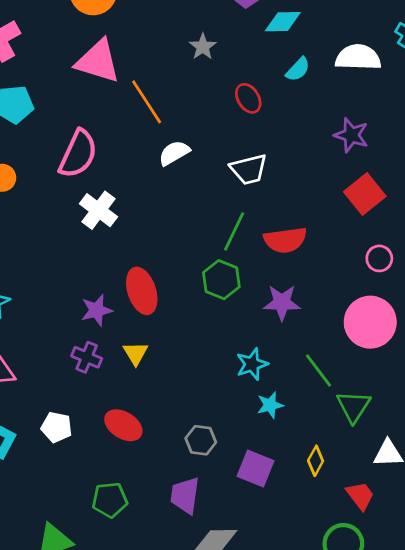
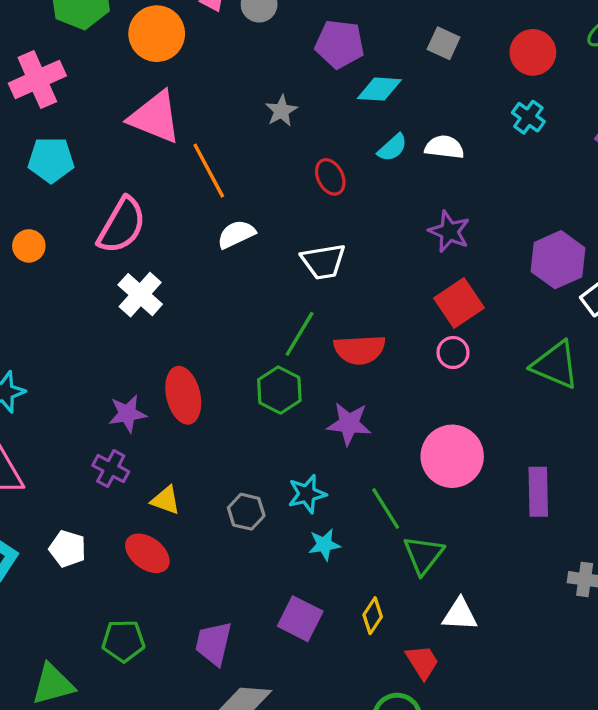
white semicircle: (358, 57) -> (444, 147), moved, size x0.7
pink circle: (379, 258) -> (453, 353), moved
yellow triangle: (136, 353) -> (166, 500), moved, turned -44
gray hexagon: (201, 440) -> (246, 512), moved

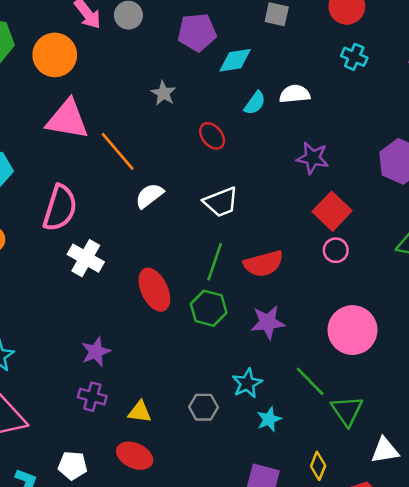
red ellipse: (183, 395) -> (154, 290), moved

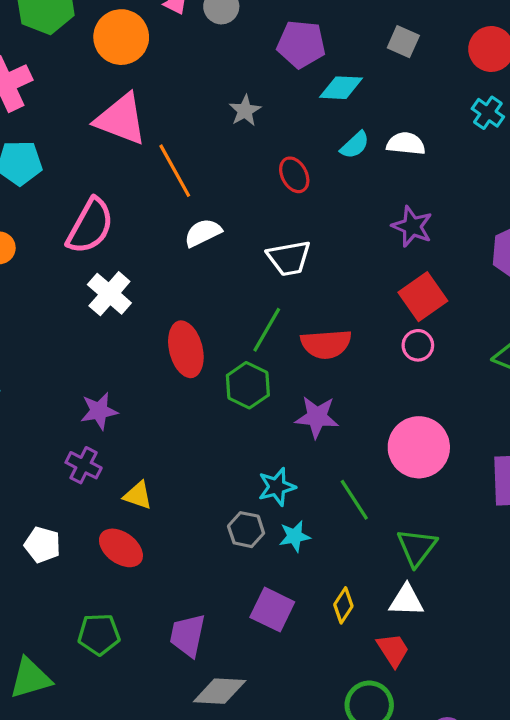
gray hexagon: (204, 407) -> (246, 530), moved
green triangle: (347, 411) -> (417, 547), moved
white triangle: (385, 450) -> (406, 600), moved

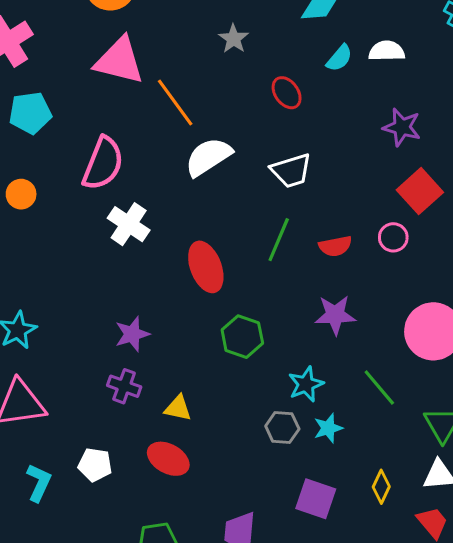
white semicircle: (203, 233) -> (208, 157), size x1.4
red semicircle: (326, 344) -> (335, 246), size x0.7
pink circle: (418, 345) -> (393, 237), moved
green hexagon: (248, 385) -> (242, 337), moved

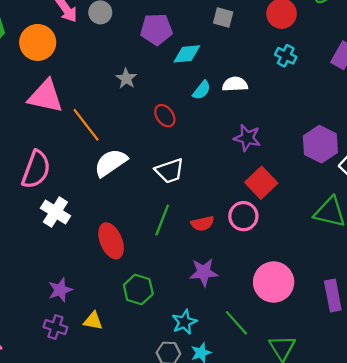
pink circle: (393, 237) -> (243, 216), size x1.4
yellow triangle: (178, 408) -> (93, 321), moved

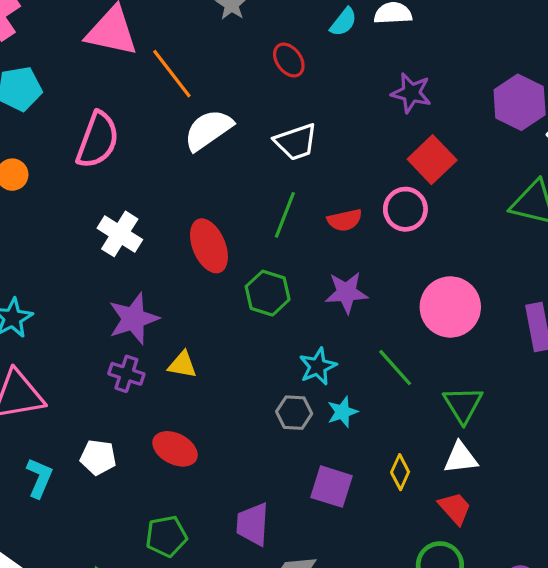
white cross: (55, 212) -> (120, 234), moved
green hexagon: (138, 289) -> (268, 293), moved
purple star: (60, 290) -> (133, 319), size x1.4

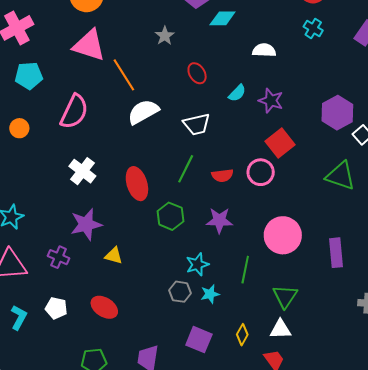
cyan semicircle: (343, 22) -> (237, 93), moved
green line: (395, 368) -> (245, 270), turned 48
purple cross: (126, 374) -> (59, 257), moved

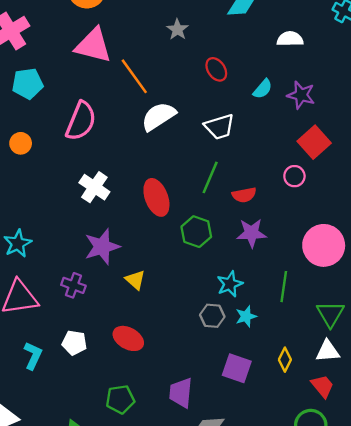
pink circle: (261, 172) -> (294, 176), size x0.7
red semicircle: (222, 175) -> (244, 195), moved
yellow triangle: (114, 256) -> (135, 280), turned 30

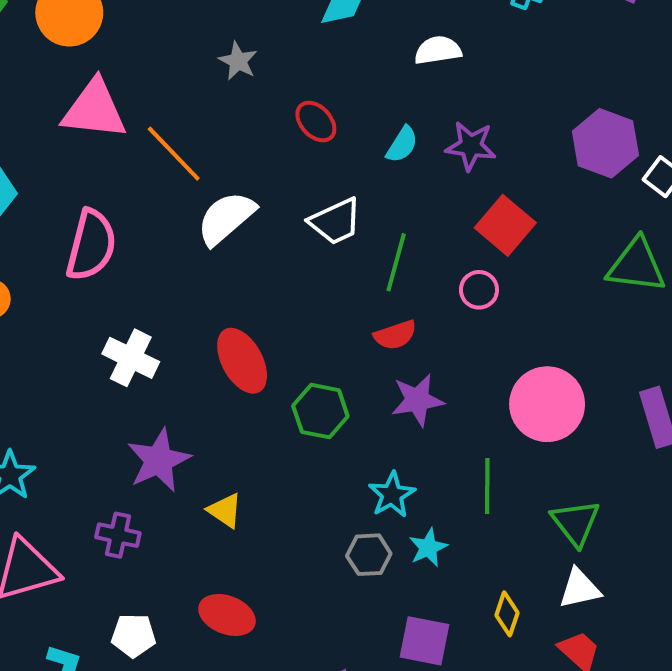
green line: (210, 177) -> (396, 262), moved

